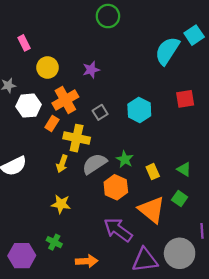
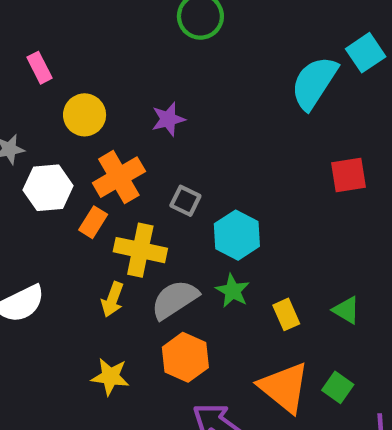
cyan hexagon: (139, 110) -> (237, 235), moved
gray square: (100, 112) -> (185, 201), turned -32
orange hexagon: (116, 187) -> (185, 357), moved
green square: (180, 198) -> (338, 387), moved

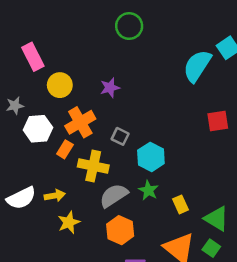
pink rectangle: (39, 68) -> (33, 57), size x1.5
yellow arrow: (112, 299) -> (55, 195), moved, turned -120
green triangle: (346, 310) -> (216, 219), moved, size x1.5
yellow star: (110, 377) -> (69, 222), moved, turned -30

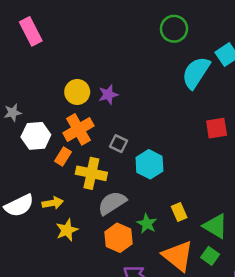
green circle: (129, 26) -> (174, 29), moved
pink rectangle: (33, 57) -> (31, 31), moved
yellow circle: (60, 85) -> (77, 92), moved
green star: (148, 190) -> (147, 224), moved

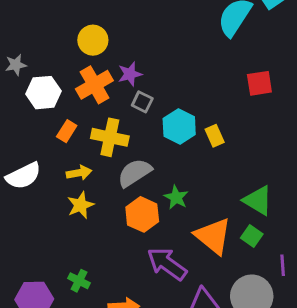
purple star: (108, 95) -> (130, 74), moved
orange rectangle: (63, 157) -> (67, 131), moved
yellow arrow: (53, 203) -> (79, 173), moved
yellow rectangle: (179, 212) -> (215, 136), moved

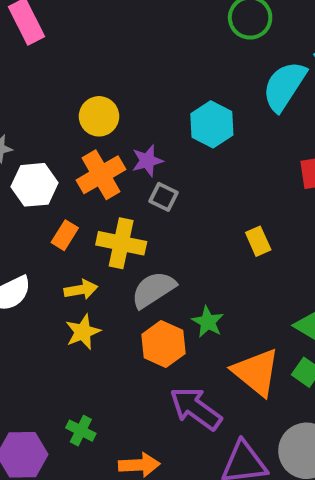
cyan hexagon: (179, 126) -> (212, 124), moved

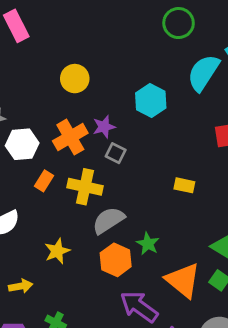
yellow circle: (99, 116) -> (75, 79), moved
yellow rectangle: (258, 241) -> (184, 185), turned -54
yellow arrow: (81, 290) -> (21, 286), moved

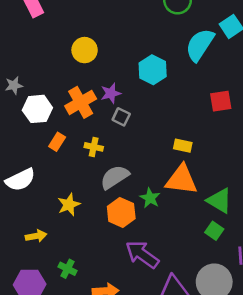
yellow cross: (85, 187) -> (94, 147), size x0.6
orange triangle: (183, 280) -> (181, 180), moved, turned -32

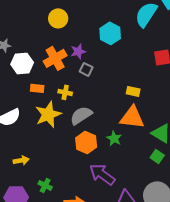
orange rectangle: (57, 142) -> (37, 88), turned 64
green star: (150, 198) -> (114, 138), moved
yellow star: (69, 205) -> (48, 114), moved, size x1.5

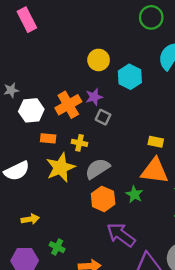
yellow circle: (58, 18) -> (99, 60), moved

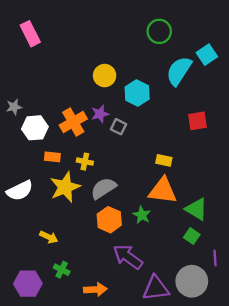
gray square: (103, 117) -> (119, 127), moved
yellow arrow: (30, 219) -> (49, 237), moved, turned 36

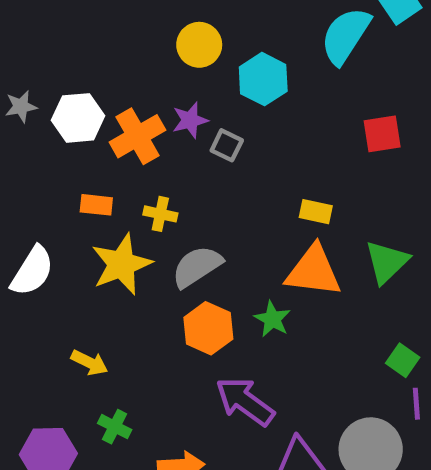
white hexagon: (35, 128) -> (78, 118), moved
white semicircle: (20, 191) -> (32, 271), turned -32
green triangle: (196, 209) -> (387, 262), moved, turned 45
green square: (192, 236) -> (403, 360), moved

